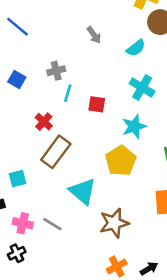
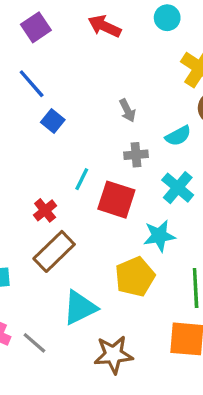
gray cross: (56, 71) -> (136, 155), moved
blue square: (17, 79) -> (53, 121), moved
red square: (97, 104) -> (116, 200), size x1.6
cyan triangle: (83, 191) -> (80, 308), turned 44

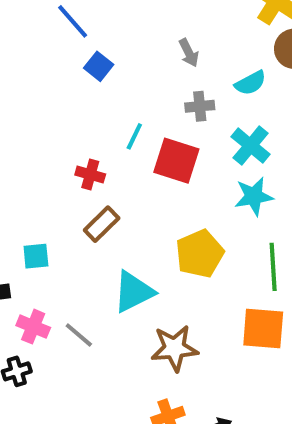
red cross: (45, 210) -> (90, 175), turned -35
cyan star: (159, 236) -> (254, 196), moved
brown rectangle: (54, 251) -> (102, 224), size x0.7

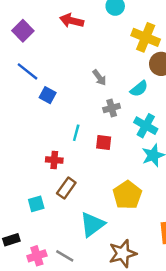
red square: (176, 161) -> (104, 143), size x0.6
cyan square: (36, 256) -> (36, 204), moved
pink cross: (33, 327) -> (37, 256), turned -30

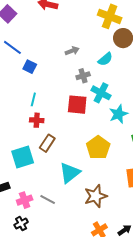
gray arrow: (99, 78) -> (72, 51), turned -72
cyan cross: (146, 126) -> (101, 93), moved
cyan line: (76, 133) -> (33, 99), moved
red square: (104, 143) -> (77, 105), size x1.5
cyan square: (36, 204) -> (23, 157), size x1.6

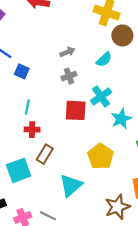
gray cross: (83, 76) -> (69, 76), moved
cyan cross: (101, 93) -> (101, 96), turned 30
brown star: (96, 196) -> (117, 207), moved

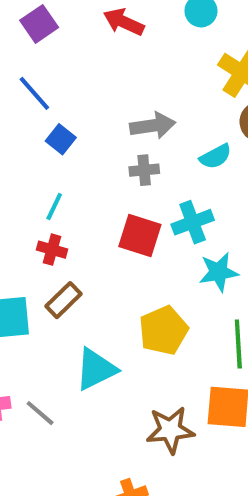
gray arrow: (67, 52) -> (153, 126), size x1.5

